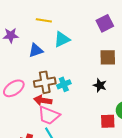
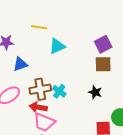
purple square: (105, 23) -> (103, 44), moved
blue triangle: (36, 50) -> (20, 64), moved
cyan cross: (64, 84) -> (59, 91), turned -32

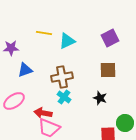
purple square: (103, 44) -> (110, 38), moved
cyan triangle: (57, 46) -> (67, 41), moved
brown cross: (40, 89) -> (62, 77), moved

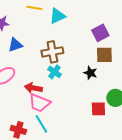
purple square: (110, 38) -> (100, 33), moved
brown square: (108, 70) -> (104, 55), moved

